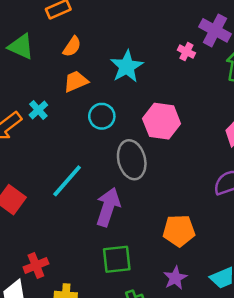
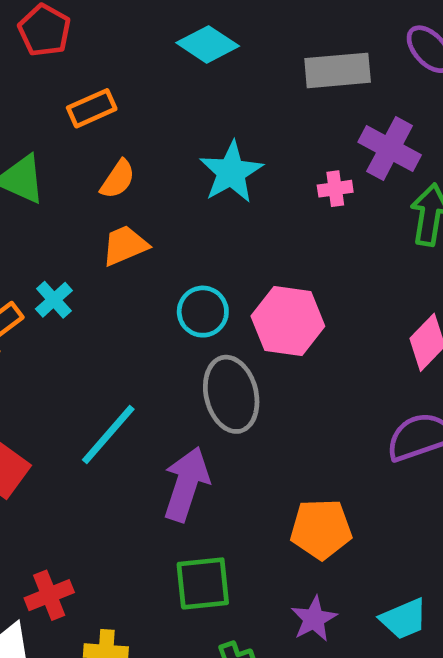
pink cross: (186, 52) -> (335, 189), turned -35
cyan star: (127, 66) -> (231, 172), moved
cyan circle: (102, 116) -> (203, 312), moved

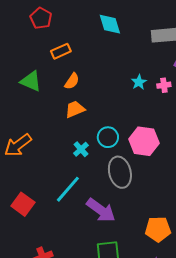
cyan diamond: (208, 44) -> (110, 24), turned 40
cyan star: (231, 172) -> (139, 82), moved, size x0.6
cyan cross: (54, 300) -> (81, 149), moved
purple arrow: (186, 484) -> (101, 210), turned 108

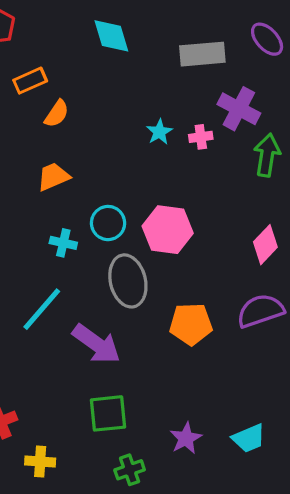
orange semicircle: (72, 81) -> (57, 114), moved
cyan cross: (81, 149) -> (63, 243), turned -35
orange pentagon: (158, 229) -> (191, 324), moved

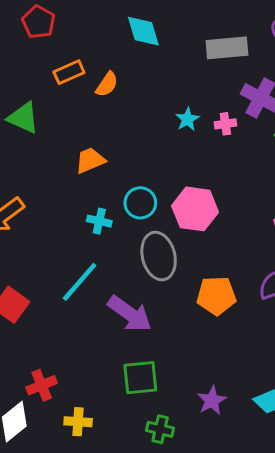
orange semicircle: (57, 114) -> (107, 84), moved
green cross: (130, 470) -> (160, 429), turned 32

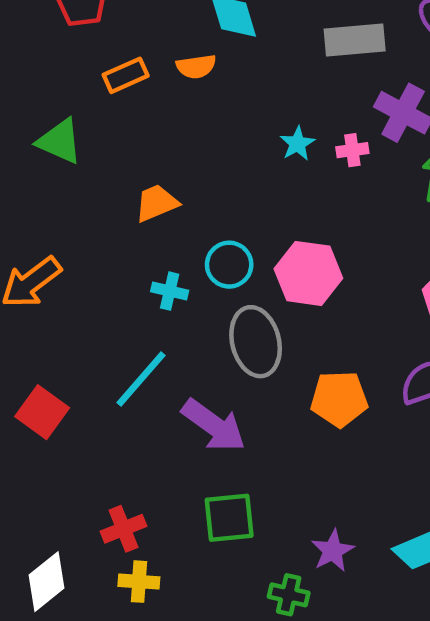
orange semicircle: (107, 84) -> (196, 66), moved, turned 48
red cross: (42, 385) -> (123, 529), moved
green cross: (160, 429) -> (289, 595), moved

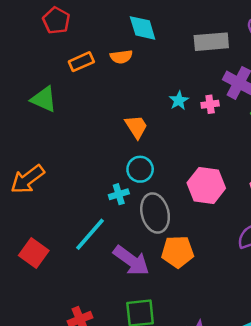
orange trapezoid: (156, 203) -> (136, 127), moved, turned 80
pink hexagon: (308, 273) -> (206, 185), moved
cyan cross: (170, 291) -> (119, 194), moved, turned -30
orange pentagon: (339, 399) -> (178, 252), moved

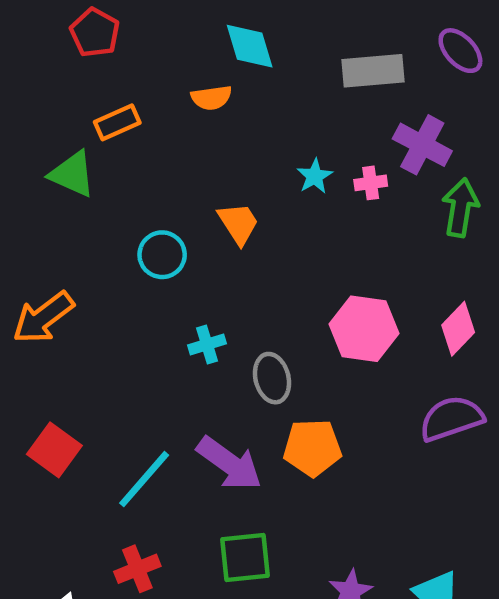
orange rectangle: (81, 62) -> (117, 122), moved
cyan circle: (140, 169) -> (162, 255), moved
gray ellipse: (155, 213) -> (272, 378), size x0.7
cyan line: (90, 234) -> (144, 479), moved

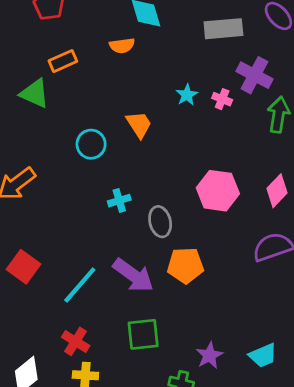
pink cross: (371, 183) -> (222, 99), turned 30
red cross: (137, 569) -> (76, 341), turned -36

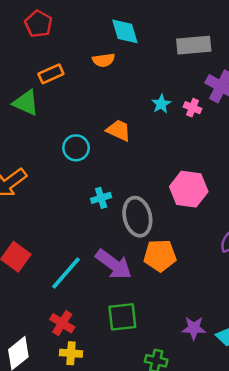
orange trapezoid: (139, 124) -> (119, 130), turned -32
gray ellipse: (160, 222) -> (137, 217), size x1.4
purple star: (209, 355) -> (194, 328), moved, turned 30

